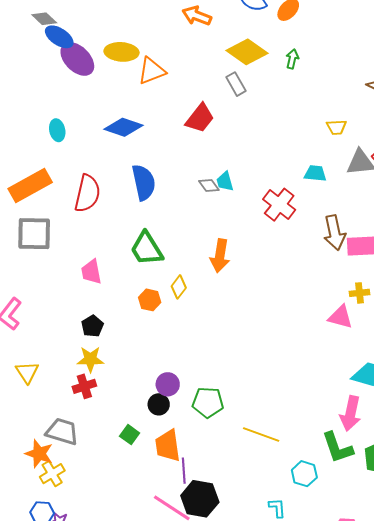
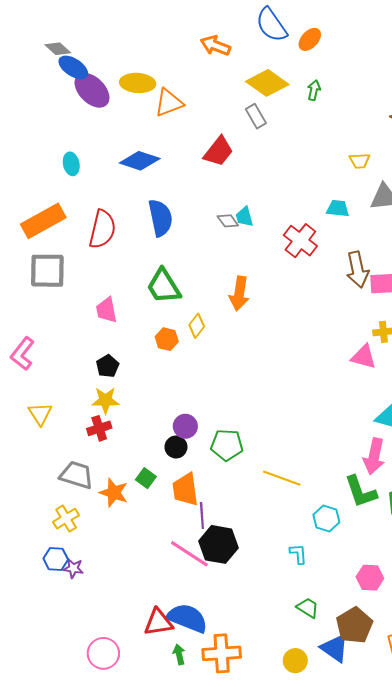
orange star: (39, 454) -> (114, 493), moved

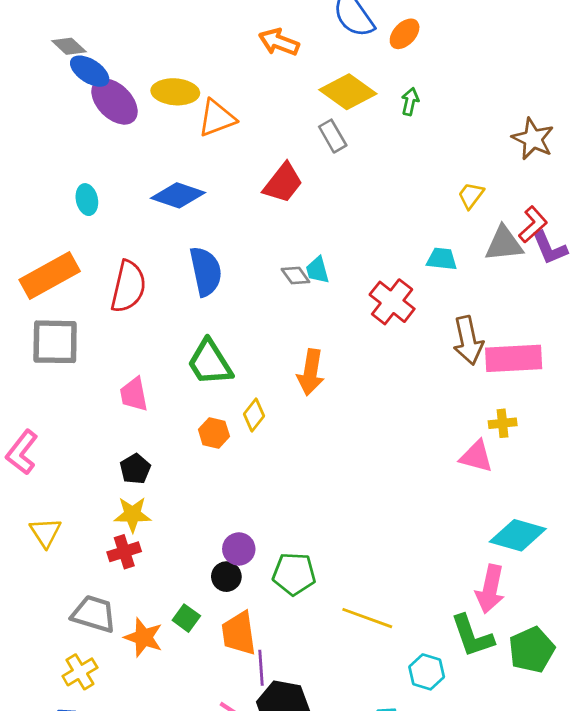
yellow trapezoid: (360, 161) -> (471, 195), turned 130

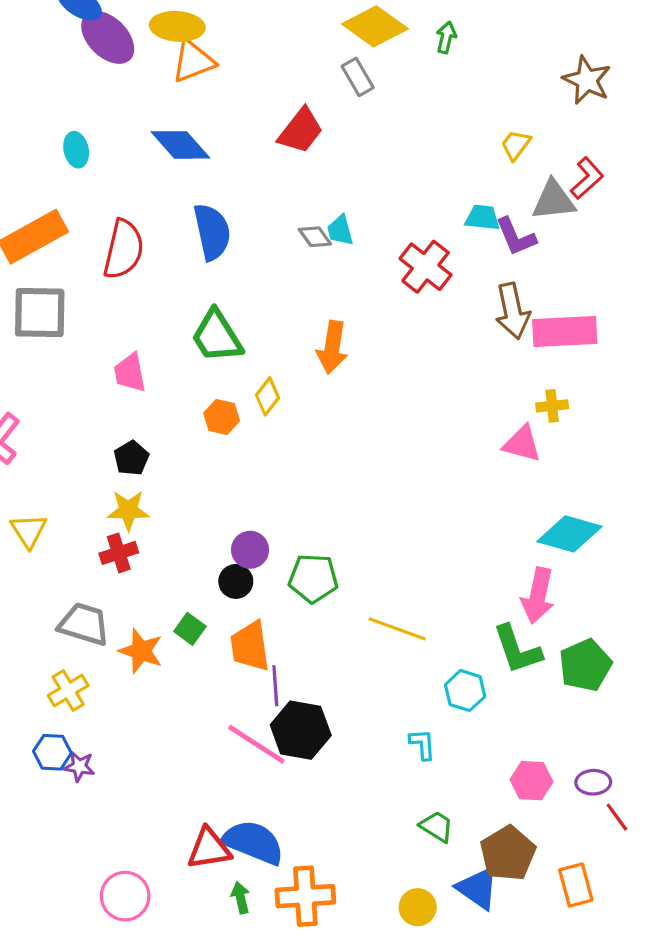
orange triangle: (217, 118) -> (193, 61), moved
blue diamond: (178, 195) -> (180, 145), turned 30
purple L-shape: (550, 248) -> (516, 237), moved

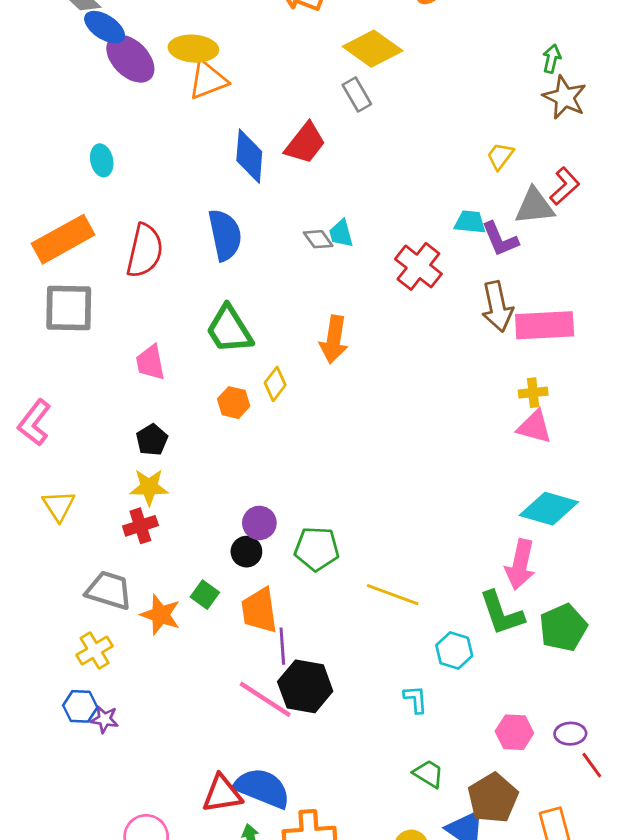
green arrow: (446, 37) -> (552, 59), moved
blue diamond: (180, 145) -> (249, 156), moved, turned 46
pink triangle: (522, 444) -> (535, 427), moved

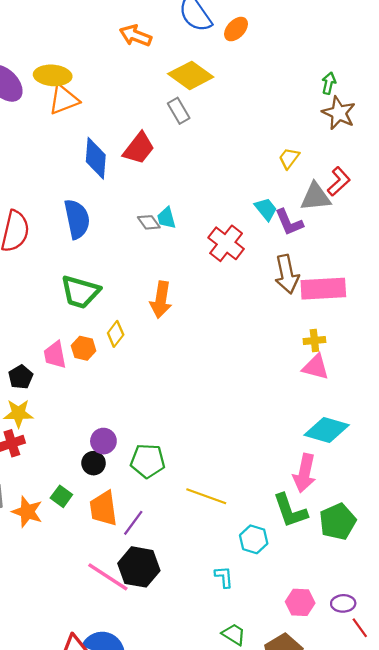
cyan trapezoid: (470, 222) -> (266, 209), turned 45
green trapezoid: (229, 329) -> (80, 292), turned -42
pink trapezoid: (150, 362) -> (55, 355), moved
purple line: (282, 646) -> (133, 523), moved, turned 40

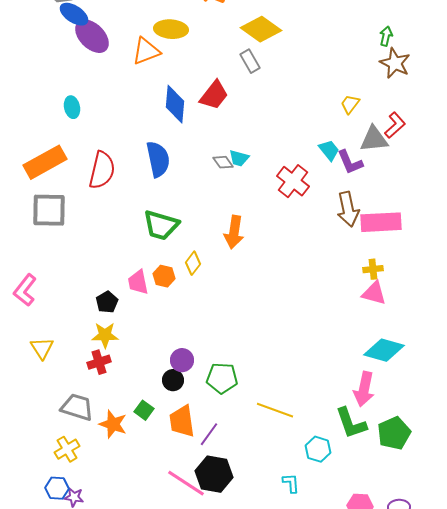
yellow ellipse: (53, 75) -> (171, 29), moved
cyan trapezoid: (166, 218) -> (239, 158), turned -60

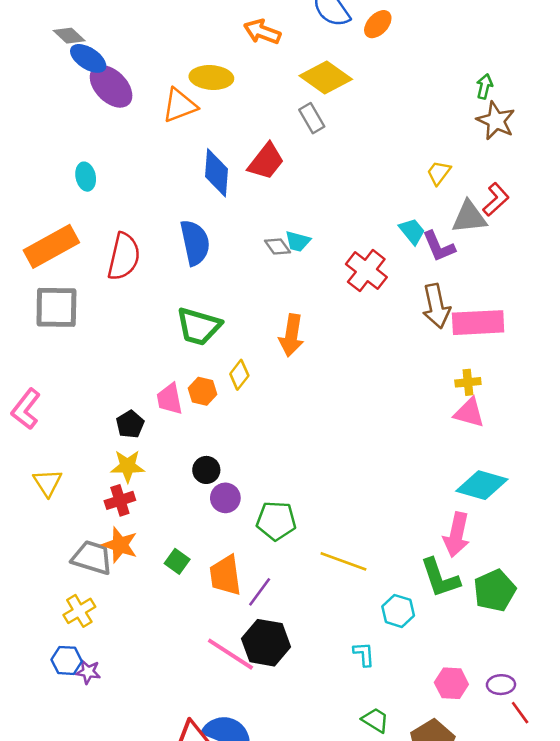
black circle: (173, 380) -> (206, 470), moved
orange star: (113, 424) -> (120, 545), moved

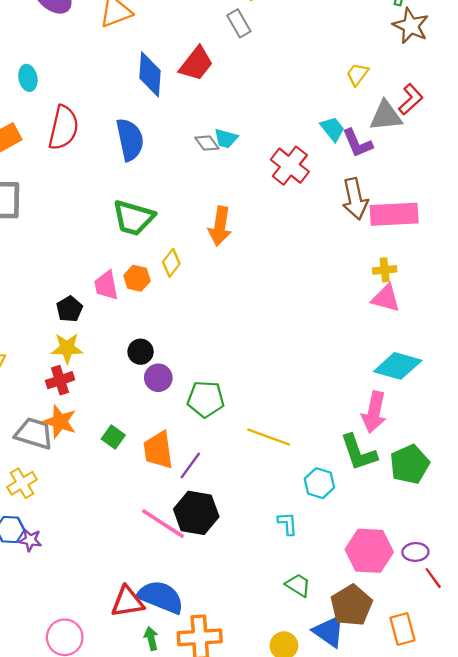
red semicircle: (124, 257) -> (63, 128), moved
pink hexagon: (451, 683) -> (369, 551), size x1.5

